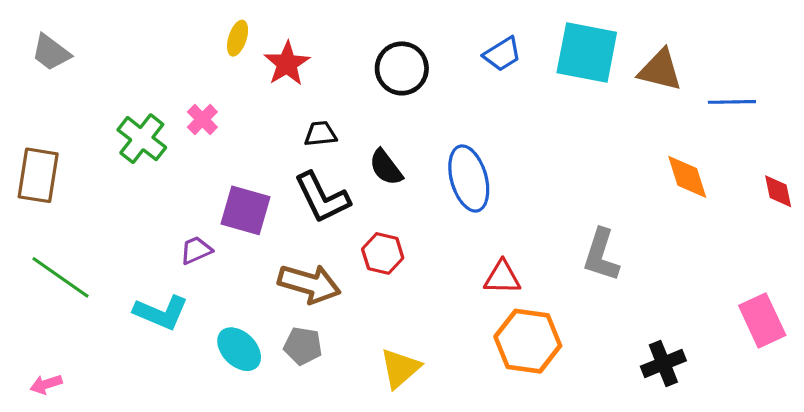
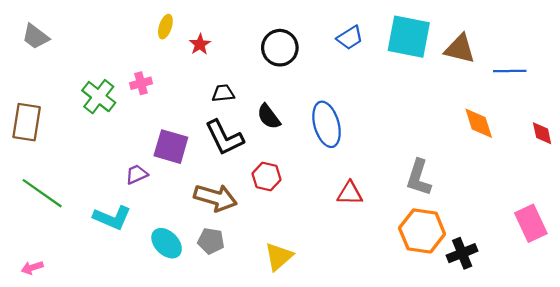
red star: (287, 64) -> (200, 44), size x0.7
pink cross: (202, 119) -> (141, 83), turned 30
orange hexagon: (528, 341) -> (422, 231), moved

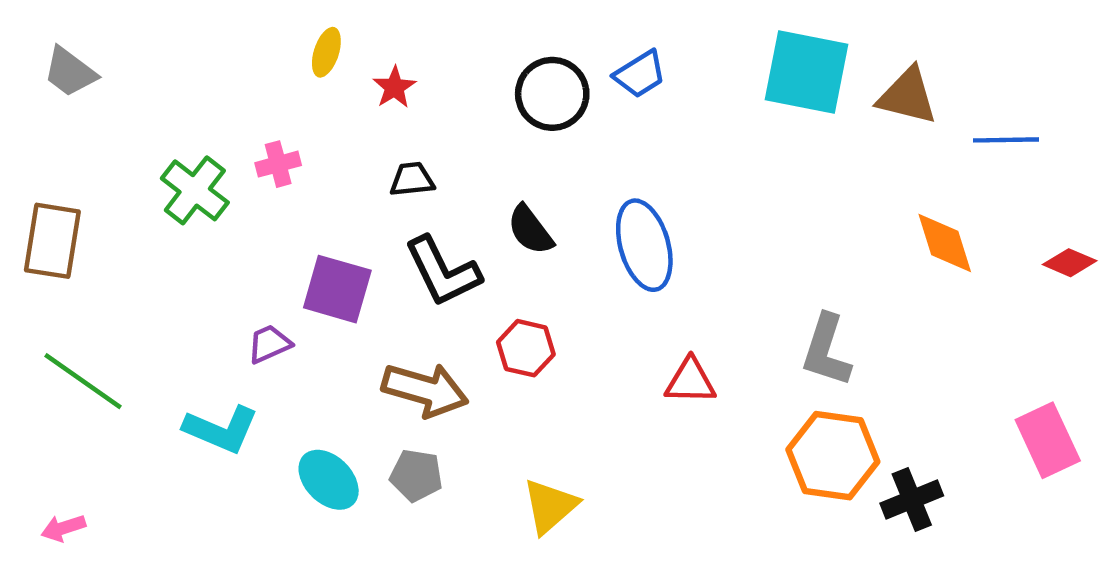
blue trapezoid: (350, 38) -> (640, 74), moved
black trapezoid: (223, 93) -> (412, 179), moved
red diamond: (542, 133) -> (1070, 263), turned -55

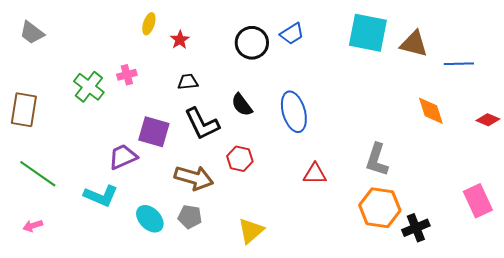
purple trapezoid: (269, 344) -> (123, 157), size x1.4
pink arrow: (63, 528) -> (33, 226), moved

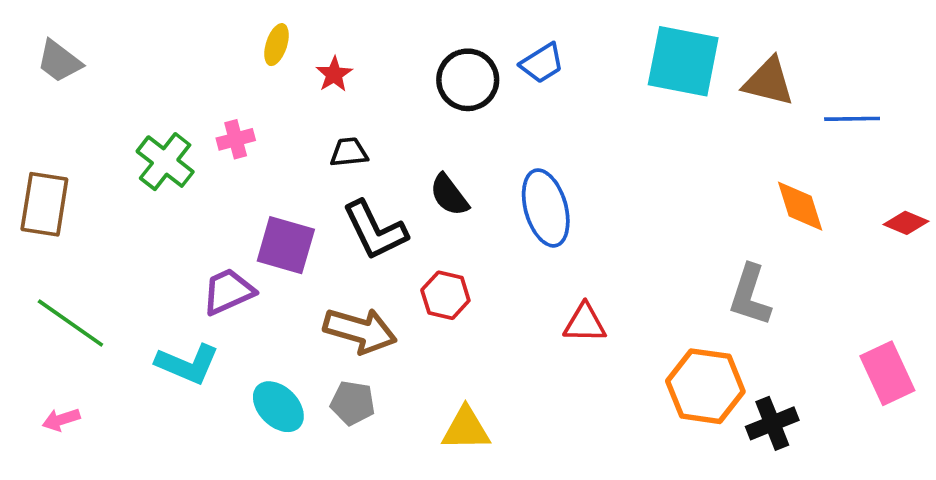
gray L-shape: (377, 160) -> (750, 295), moved
yellow triangle: (251, 231) -> (466, 429), turned 40

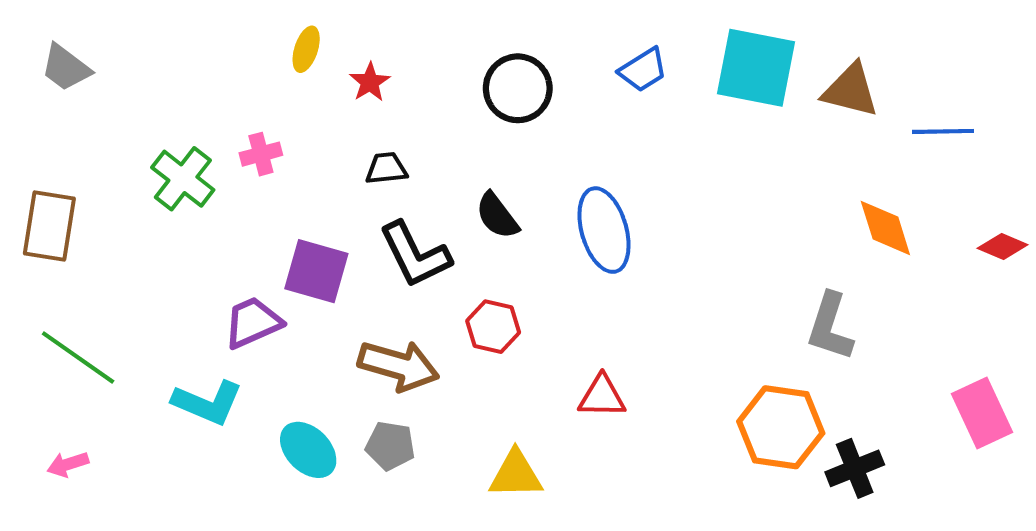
blue trapezoid: (542, 63) -> (643, 70), moved
red triangle: (585, 323) -> (602, 396), moved

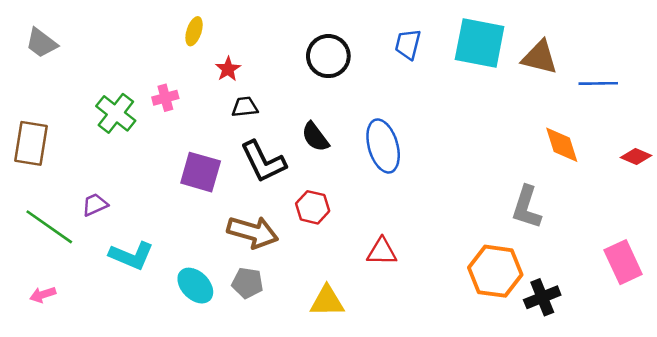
blue trapezoid: (643, 70) -> (408, 44), turned 136
red star: (370, 82) -> (228, 69), moved
purple trapezoid: (253, 323) -> (95, 205), moved, size x0.7

